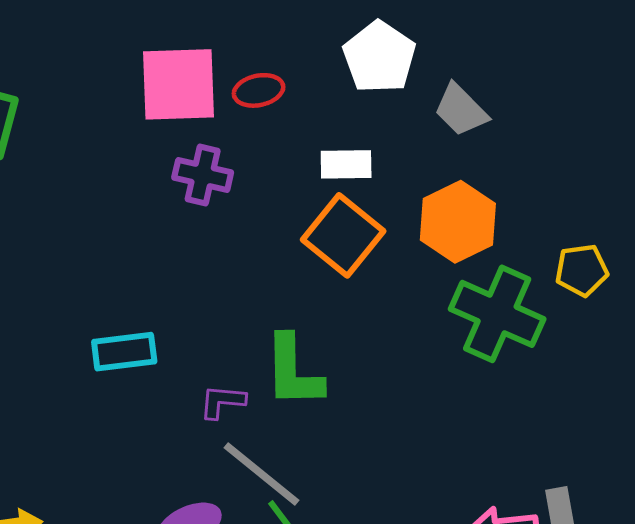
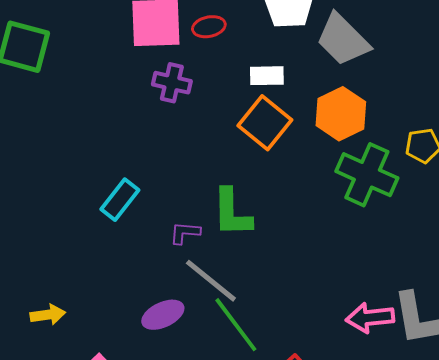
gray trapezoid: (461, 110) -> (343, 40), size x1.5
cyan rectangle: (124, 352) -> (120, 200), turned -45

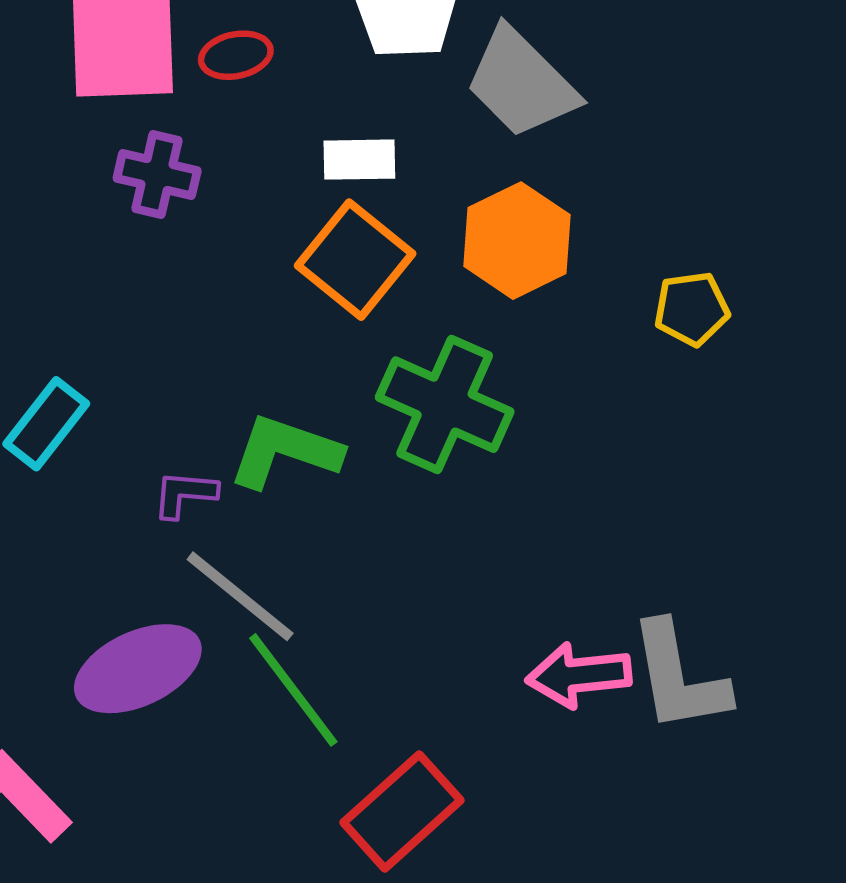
green cross: (367, 175) -> (445, 405), moved
green L-shape: (232, 213) -> (285, 451), turned 110
purple ellipse: (163, 315) -> (138, 669), size x1.4

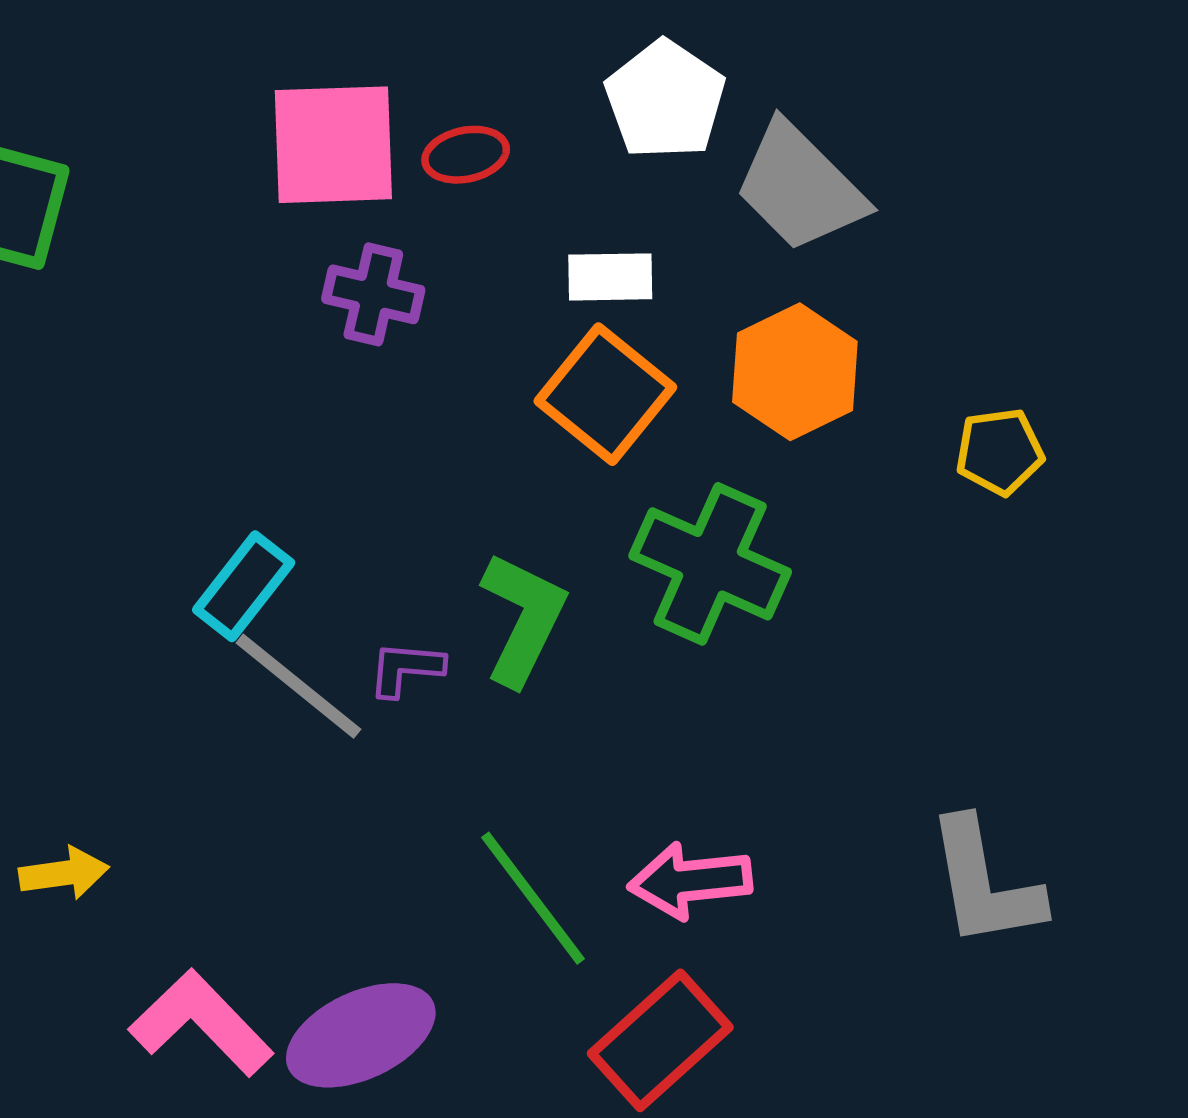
green L-shape: (285, 451) -> (523, 619), turned 97
gray line: (240, 596) -> (298, 686), moved
purple ellipse: (138, 669) -> (361, 1035), moved
pink arrow: (579, 675) -> (690, 881), moved

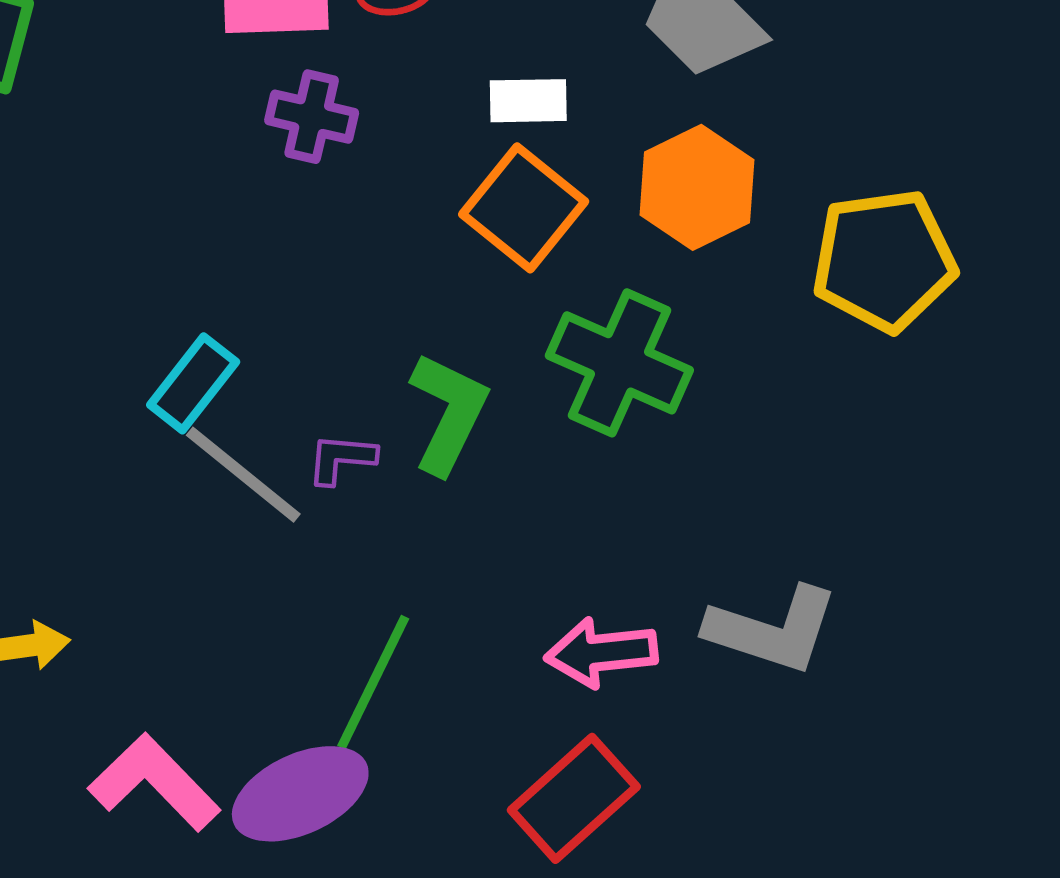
yellow pentagon: (1000, 452) -> (884, 260), size x1.8
gray L-shape: (985, 883) -> (772, 630), moved, turned -62
green line: (533, 898) -> (373, 682), moved, turned 63

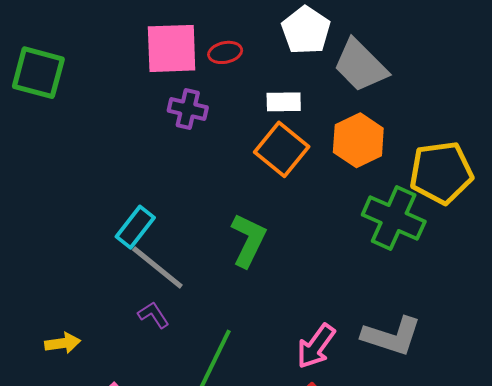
green cross: (619, 363) -> (394, 218), moved
purple L-shape: (341, 459) -> (153, 315), moved, turned 52
pink arrow: (601, 652) -> (316, 346), turned -48

